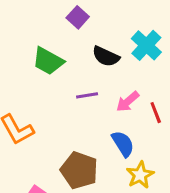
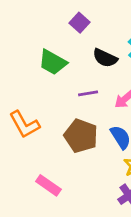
brown pentagon: (79, 170) -> (81, 136), moved

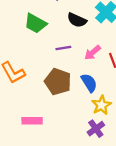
pink rectangle: (48, 185) -> (32, 121), turned -36

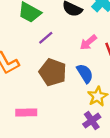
purple line: (63, 48) -> (46, 38), moved, turned -32

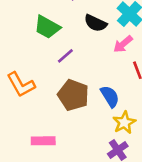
pink arrow: (88, 42) -> (123, 44), moved

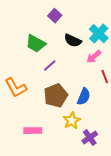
brown pentagon: (73, 95) -> (56, 96), turned 30
blue semicircle: (110, 96) -> (84, 97), turned 54
yellow star: (124, 123) -> (72, 121), moved

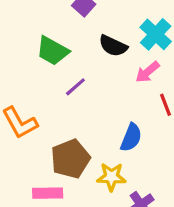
brown pentagon: (56, 96) -> (71, 159), moved
yellow star: (72, 121) -> (111, 177), turned 30

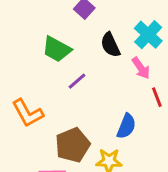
black semicircle: (113, 46) -> (110, 45), turned 40
pink arrow: (147, 72) -> (141, 68), turned -85

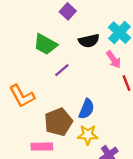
black semicircle: (110, 45) -> (89, 41), turned -78
blue semicircle: (126, 126) -> (87, 109), moved

